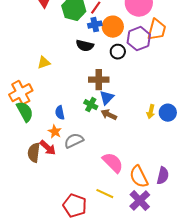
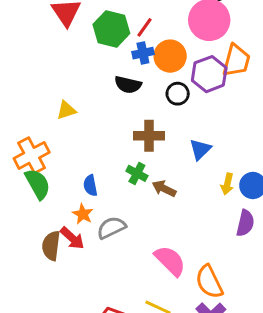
blue triangle: (107, 98) -> (200, 149), moved
purple semicircle: (163, 176) -> (245, 223), moved

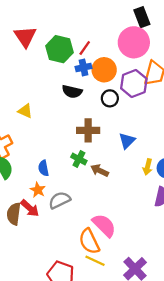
yellow triangle: (66, 110) -> (25, 111), turned 42
orange semicircle: (209, 282) -> (89, 241), moved

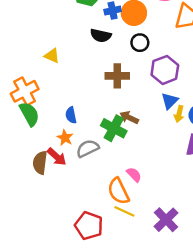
purple hexagon: (134, 83) -> (165, 70), moved
blue triangle: (127, 141) -> (170, 101), moved
green cross: (79, 159) -> (114, 128), moved, size x1.5
pink semicircle: (104, 225) -> (134, 175), size x0.6

